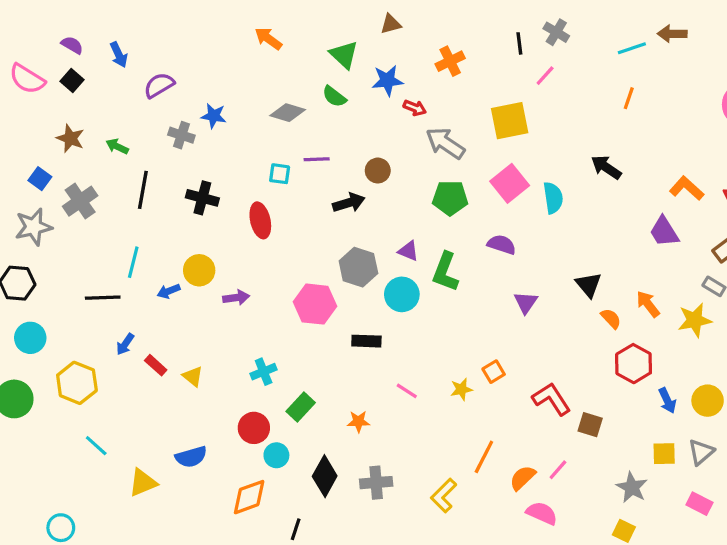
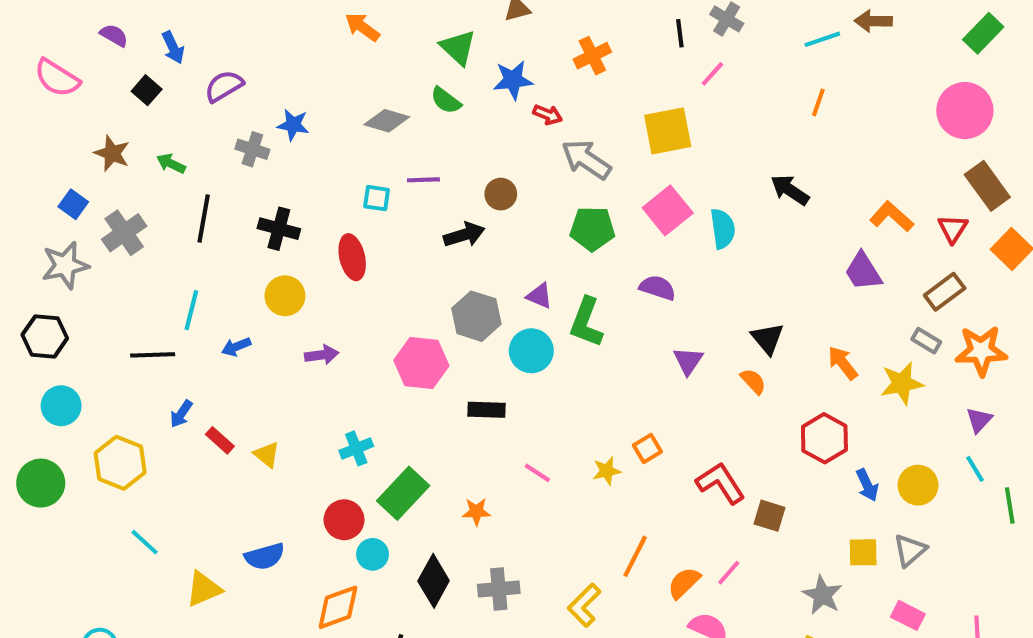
black square: (72, 80) -> (147, 90), moved
yellow circle: (199, 270) -> (285, 296), moved
orange semicircle: (611, 319) -> (753, 381), moved
green rectangle: (301, 407) -> (403, 493), size x1.4

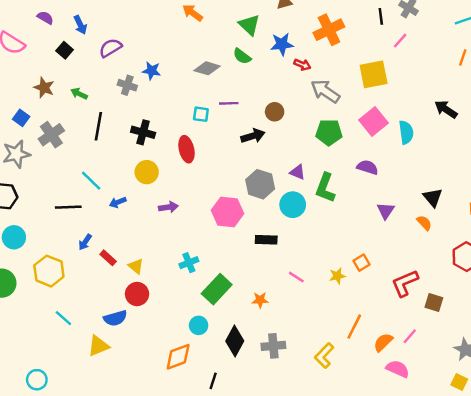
orange cross: (592, 56) -> (329, 30), size x1.4
cyan line: (191, 310) -> (91, 181), turned -60
red L-shape: (721, 483) -> (405, 283), turned -80
red circle: (344, 520) -> (137, 294), moved
blue semicircle: (265, 556) -> (115, 318), moved

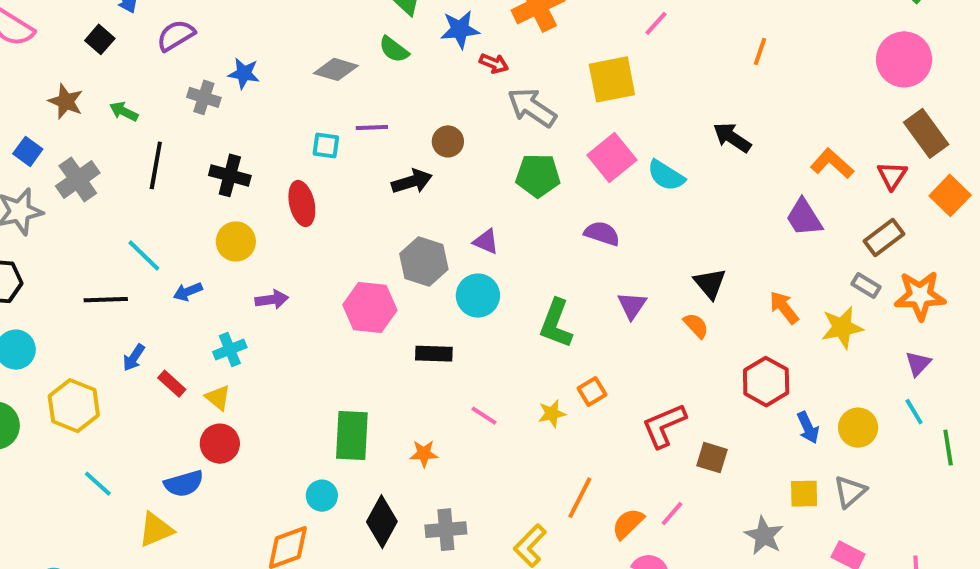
cyan semicircle: (406, 132) -> (666, 175), turned 130
green L-shape: (325, 188) -> (556, 324), moved
cyan cross: (189, 263) -> (230, 350), moved
green rectangle: (217, 289) -> (352, 436), turned -40

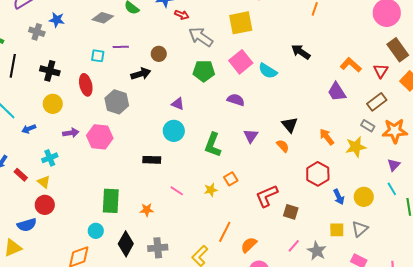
gray hexagon: (424, 262) -> (117, 102), moved
pink hexagon: (370, 308) -> (100, 137), moved
pink line: (672, 514) -> (294, 246), moved

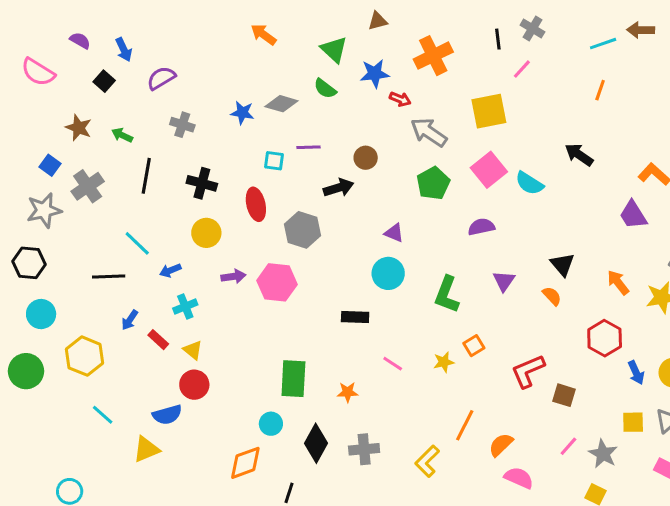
blue star: (57, 20) -> (242, 113), moved
green pentagon: (204, 71) -> (433, 183), turned -30
purple semicircle: (236, 100) -> (481, 227), turned -30
cyan cross: (50, 158) -> (185, 306), moved

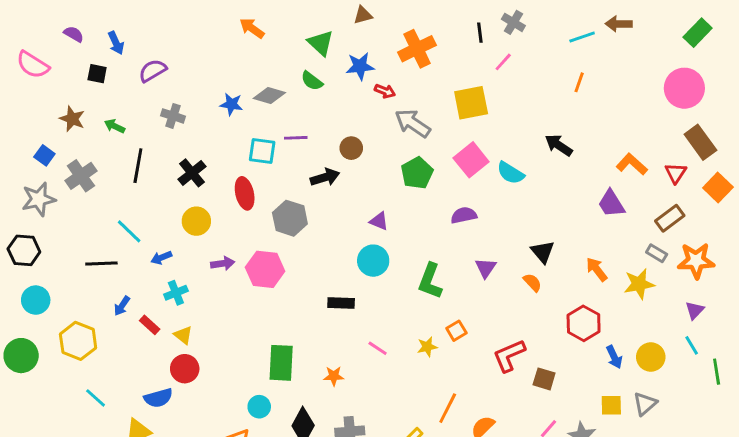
black square: (104, 81) -> (97, 74), turned -30
cyan square: (274, 161) -> (262, 151), size x1.4
black cross: (202, 183) -> (192, 173), turned 36

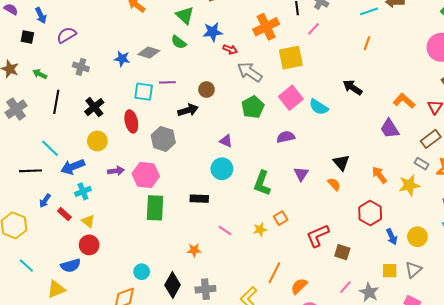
orange cross: (417, 49) -> (266, 27), moved
blue arrow: (161, 258) -> (73, 167), size x1.6
green rectangle: (281, 363) -> (155, 208), moved

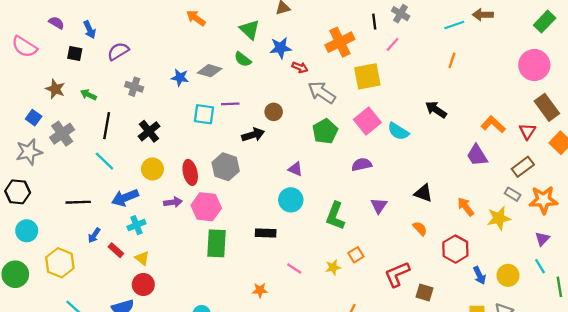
red ellipse: (131, 121) -> (190, 172), moved
cyan line: (50, 148) -> (104, 161), moved
black triangle: (341, 163) -> (423, 193), turned -30
orange semicircle: (334, 184) -> (420, 228), moved

